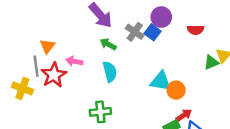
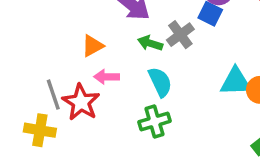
gray cross: (135, 32) -> (180, 35), moved, turned 30
orange triangle: (47, 46) -> (93, 46), moved, turned 35
green cross: (100, 112) -> (154, 122), moved

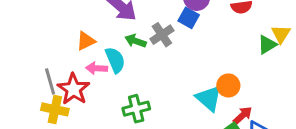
cyan semicircle: (160, 82) -> (115, 60), moved
cyan triangle: (236, 82) -> (209, 98), moved, turned 40
yellow cross: (40, 130) -> (55, 109), moved

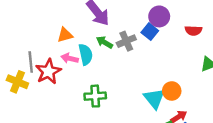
yellow cross: (55, 109) -> (17, 82), moved

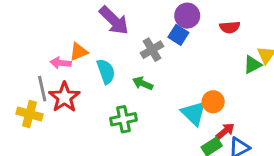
green arrow: (104, 42) -> (143, 83), moved
pink arrow: (70, 58) -> (61, 63), moved

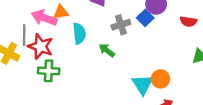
pink arrow: (61, 63) -> (44, 18), size x1.5
red star: (64, 97) -> (41, 46), turned -30
green cross: (123, 119) -> (49, 71), moved

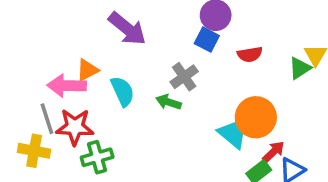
red semicircle: (188, 22) -> (250, 54), moved
gray cross: (121, 25) -> (184, 77), moved
orange circle: (160, 79) -> (256, 117), size x1.5

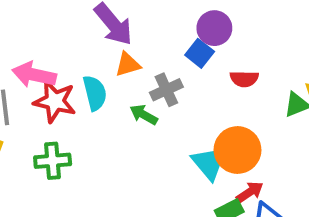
orange triangle: (87, 70) -> (128, 64), moved
red star: (75, 127) -> (55, 101), moved

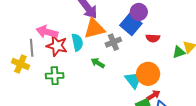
blue square: (200, 53) -> (131, 24), size x1.5
orange triangle: (128, 64) -> (94, 29), size x1.6
green arrow: (144, 115) -> (98, 63), moved

